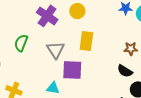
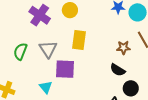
green semicircle: (21, 43) -> (20, 51), moved
cyan triangle: (53, 88) -> (46, 87), turned 40

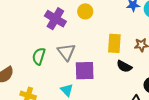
yellow rectangle: (79, 40) -> (114, 43), moved
black semicircle: (118, 70) -> (124, 66), moved

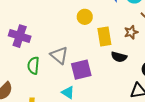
yellow circle: (85, 11) -> (85, 17), moved
purple cross: (55, 19) -> (20, 36), moved

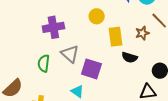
purple cross: (20, 36) -> (53, 27), moved, turned -30
purple square: (81, 70) -> (91, 69), turned 30

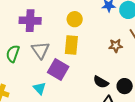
yellow rectangle: (116, 37) -> (71, 45), moved
black semicircle: (130, 57) -> (101, 82), moved

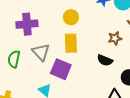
black semicircle: (101, 82) -> (105, 60), moved

